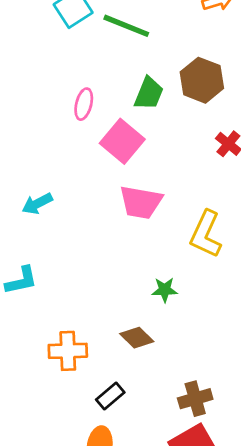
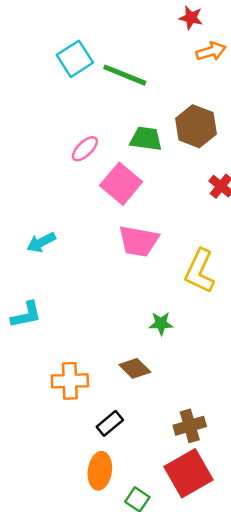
green trapezoid: (149, 93) -> (146, 139), turned -104
pink ellipse: (84, 104) -> (85, 149), turned 32

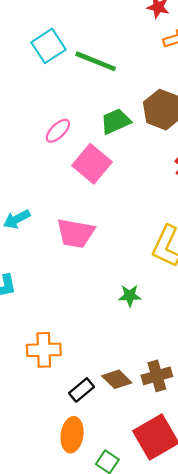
green trapezoid: (146, 139) -> (116, 121), turned -32
pink trapezoid: (139, 241) -> (76, 233), moved
brown diamond: (135, 368) -> (117, 379), moved
brown cross: (190, 426) -> (157, 376), moved

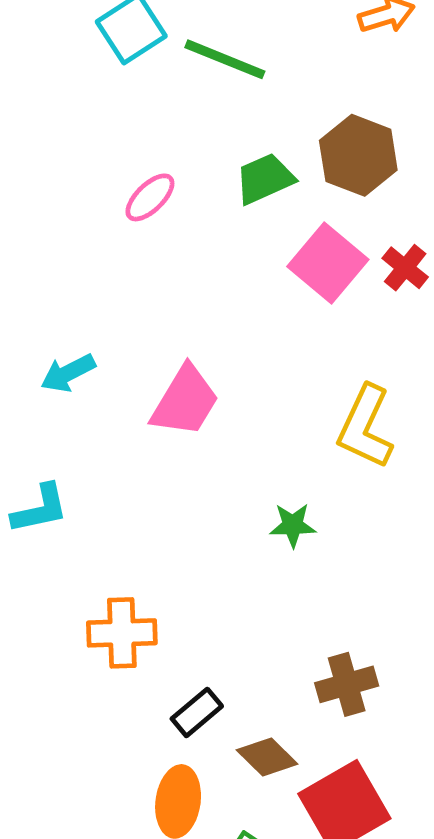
pink square: (92, 164) -> (328, 263), moved
pink trapezoid: (76, 233) -> (185, 401), turned -69
brown diamond: (117, 379) -> (267, 757), moved

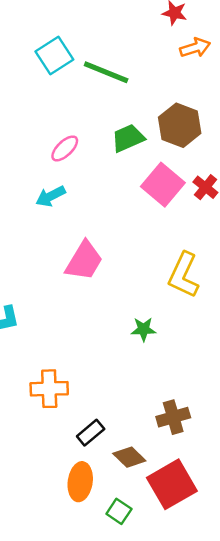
cyan arrow: (68, 373) -> (50, 196), moved

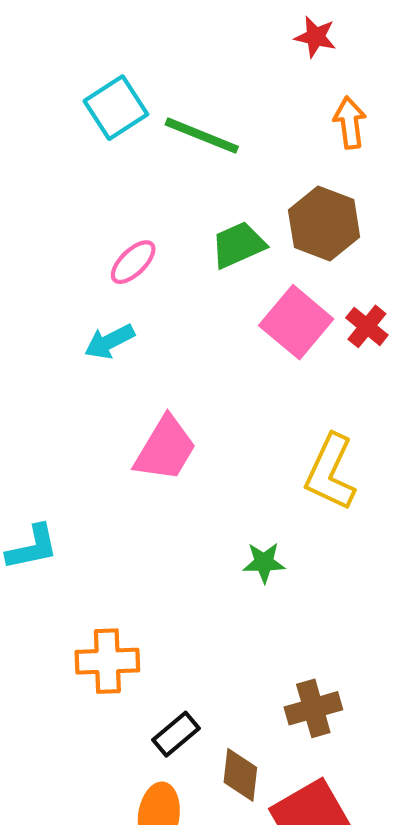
orange arrow: (195, 48) -> (350, 123), moved, turned -80
brown diamond: (129, 457) -> (240, 775), turned 52

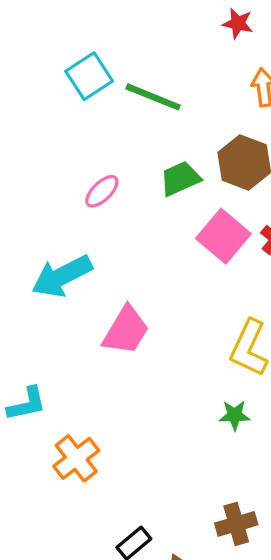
cyan arrow: (109, 341) -> (62, 276), moved, size x1.6
green star: (264, 562) -> (235, 415), moved
orange cross: (107, 661) -> (76, 458), moved, turned -36

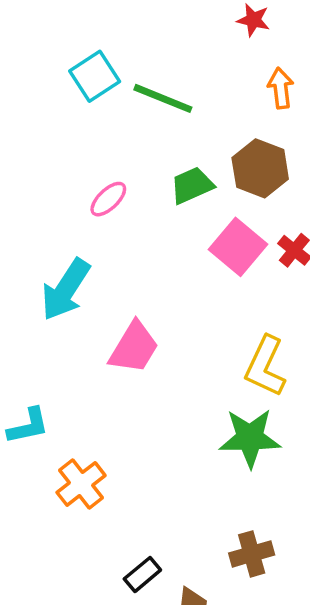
cyan arrow: (62, 276) -> (66, 289), turned -30
green star: (235, 415) -> (250, 438), size x1.8

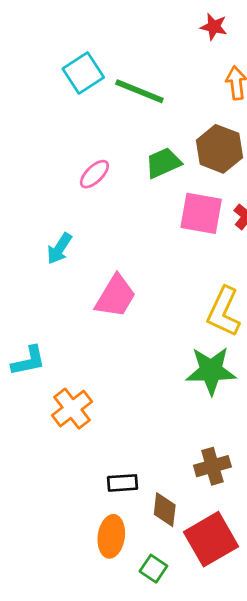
pink square: (238, 247) -> (201, 213), turned -30
cyan arrow: (66, 289) -> (59, 249), size x0.6
black rectangle: (142, 574) -> (123, 483), turned 36

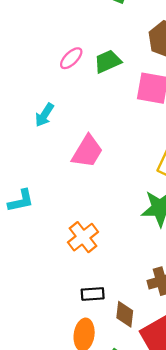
green trapezoid: (163, 163) -> (108, 61), moved
orange cross: (72, 409) -> (83, 237), moved

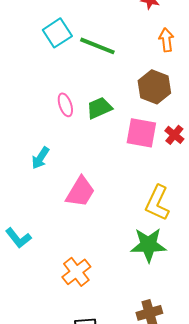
pink ellipse: (71, 58) -> (65, 105), turned -65
cyan L-shape: (21, 201) -> (18, 238), turned 64

